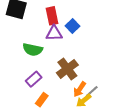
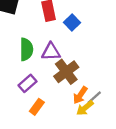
purple triangle: (54, 33) -> (51, 52), moved
green semicircle: (33, 50) -> (26, 49), turned -102

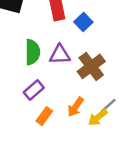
brown cross: (66, 72) -> (91, 66), moved
orange arrow: (80, 95) -> (76, 107), moved

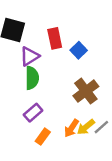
purple triangle: (60, 55) -> (30, 56), moved, turned -30
yellow arrow: (98, 117) -> (86, 127), moved

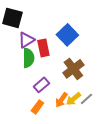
red rectangle: (55, 38) -> (43, 48), moved
blue square: (79, 50) -> (67, 35), size x1.5
purple rectangle: (33, 113) -> (41, 85), moved

